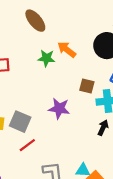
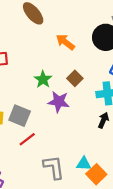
green star: (46, 58) -> (43, 79), moved, turned 30
brown square: (87, 86) -> (75, 78), moved, turned 32

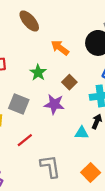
green star: (43, 79) -> (38, 72), moved
gray square: (20, 116) -> (19, 104), moved
cyan triangle: (84, 164) -> (82, 133), moved

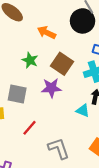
brown square: (69, 82) -> (62, 64), size x1.5
cyan triangle: (82, 133) -> (83, 111), turned 32

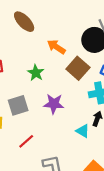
brown square: (62, 64) -> (78, 68), moved
gray square: (17, 94) -> (18, 105), turned -36

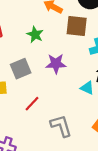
brown square: (78, 68) -> (77, 26), turned -30

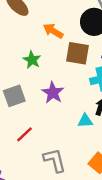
purple star: (56, 64) -> (53, 93), turned 30
cyan triangle: (87, 88) -> (85, 121), turned -32

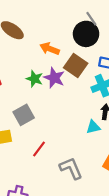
brown square: (77, 53) -> (76, 66), turned 35
purple star: (53, 93) -> (54, 78), moved

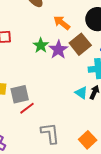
gray square: (24, 115) -> (20, 94), moved
cyan triangle: (93, 127) -> (81, 93), moved, turned 32

